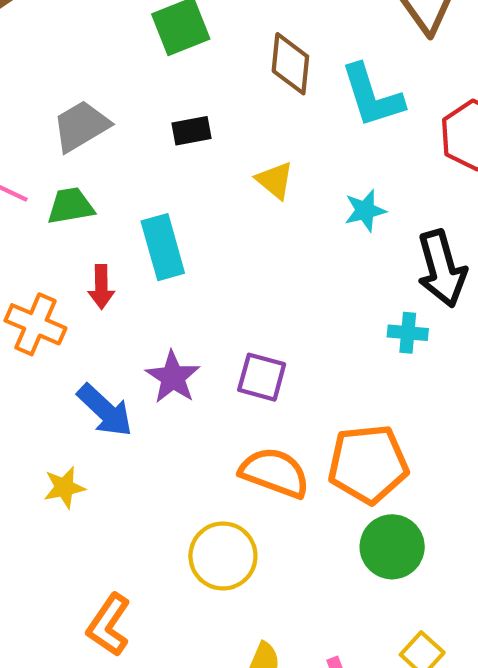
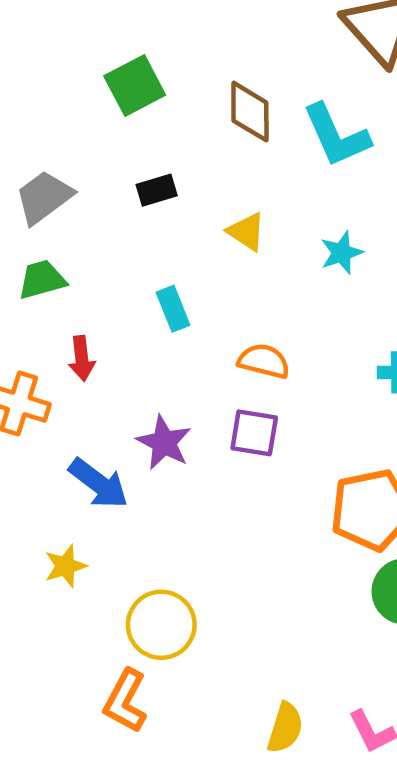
cyan rectangle: (163, 247) -> (173, 309), moved, size x0.7
orange semicircle: (275, 473) -> (264, 361), moved, size x0.7
yellow circle: (223, 556) -> (161, 625), moved

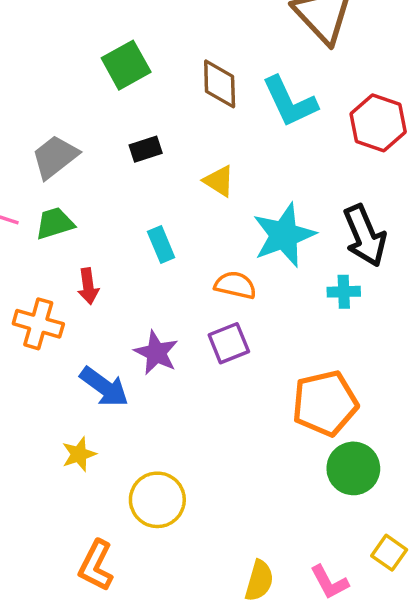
cyan star: (341, 253) -> (284, 235), moved, size x1.8
purple square: (254, 433) -> (229, 343), turned -30
orange L-shape: (125, 701) -> (96, 566), moved

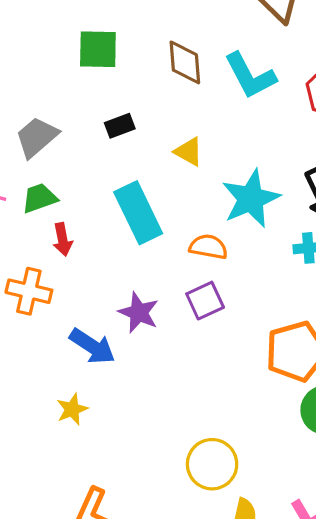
green square: (126, 65) -> (98, 49), turned 33
cyan rectangle: (161, 244) -> (138, 213), size x1.8
red arrow: (88, 286) -> (62, 239), moved
yellow circle: (157, 500) -> (212, 464), moved

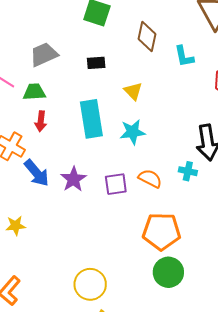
cyan L-shape: (250, 76) -> (184, 56), size x0.7
cyan star: (251, 199) -> (133, 132), moved, size x0.7
orange semicircle: (208, 247) -> (150, 178), moved
blue arrow: (92, 346) -> (37, 173), moved

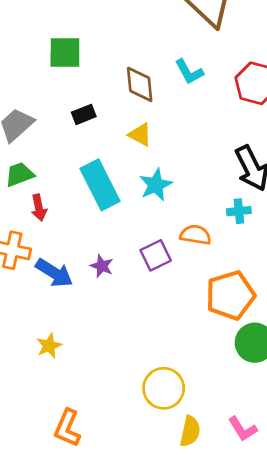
brown diamond: (147, 36) -> (140, 84), moved
purple star: (73, 179) -> (102, 266), size x0.7

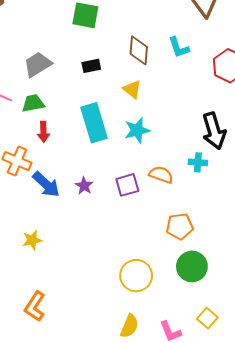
orange pentagon: (230, 295) -> (180, 226), size x0.7
yellow circle: (164, 388) -> (136, 276), moved

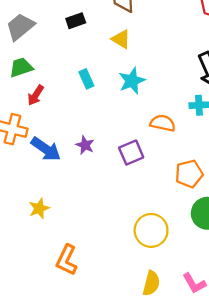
cyan rectangle: (94, 123) -> (86, 79), size x0.5
red arrow: (43, 132) -> (36, 95), turned 42
purple square: (127, 185) -> (131, 152), moved
orange L-shape: (35, 306) -> (67, 260), moved

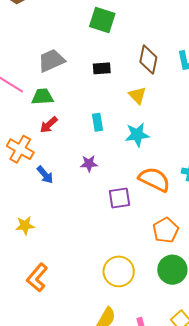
orange semicircle: (163, 123) -> (154, 179), size x1.4
purple star: (85, 145) -> (89, 164), moved, turned 30
blue arrow: (46, 149) -> (45, 175), size x0.7
orange pentagon: (189, 174) -> (166, 230), turned -30

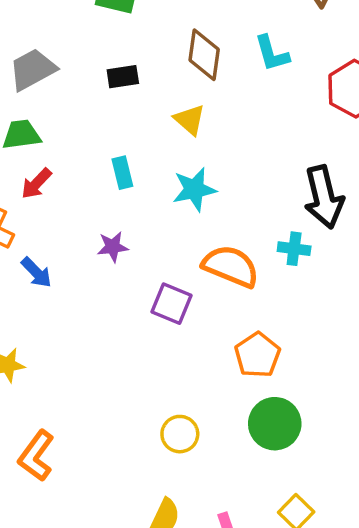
purple square: (120, 198) -> (172, 304), turned 35
yellow circle: (119, 271) -> (180, 434), size x0.7

